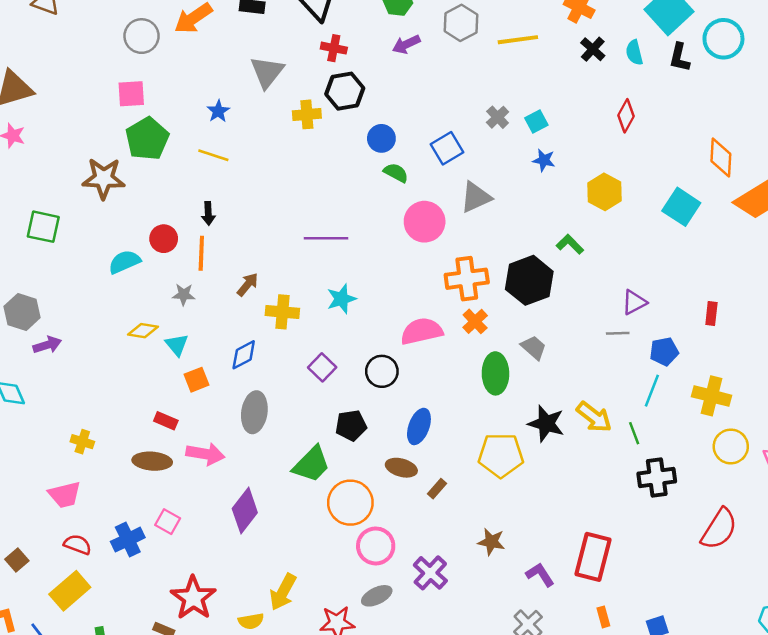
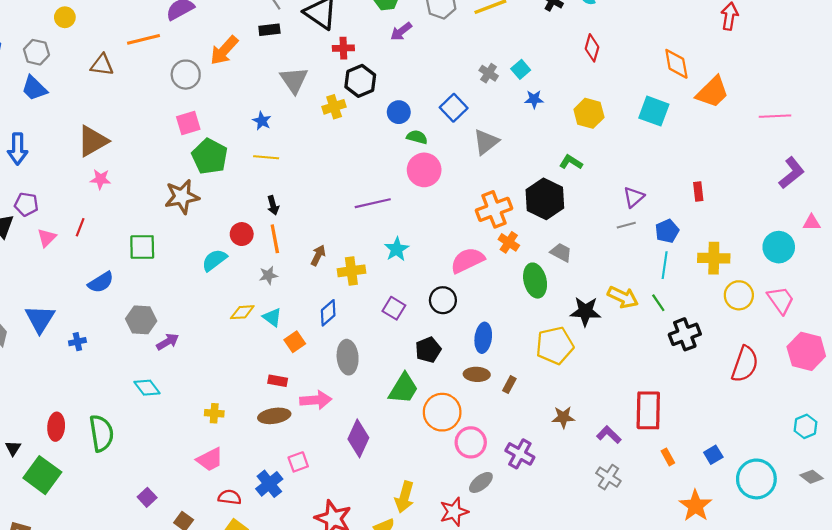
pink circle: (425, 222) -> (424, 170), moved
pink square: (168, 522) -> (298, 462), turned -36

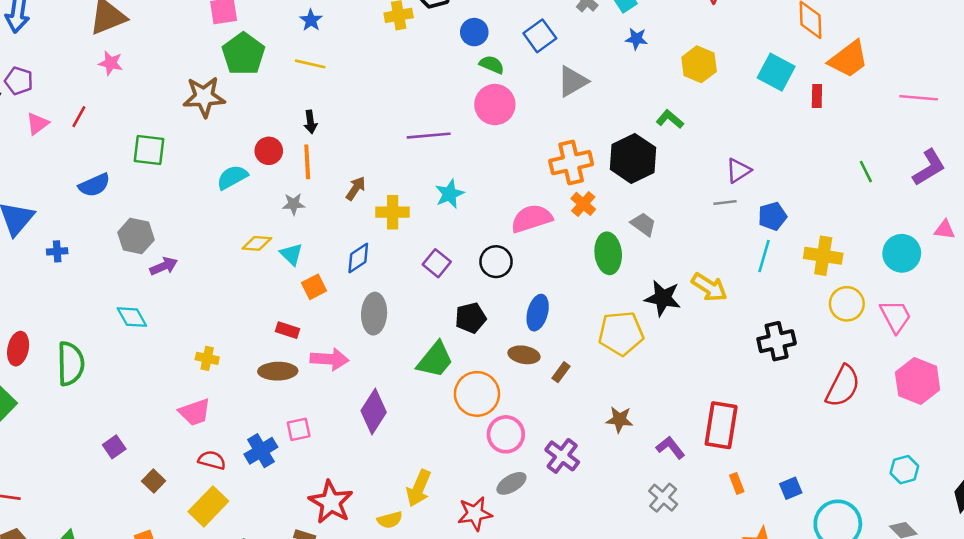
red rectangle: (698, 192) -> (817, 96), moved
green line: (658, 303) -> (866, 172), moved

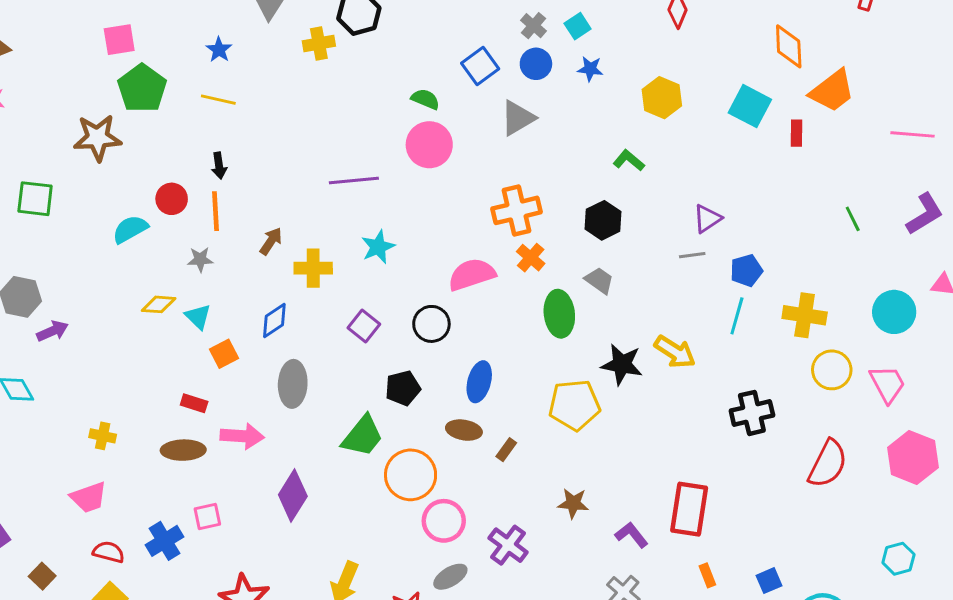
blue circle: (474, 32) -> (536, 64), moved
black hexagon: (633, 158) -> (603, 220), moved, size x0.7

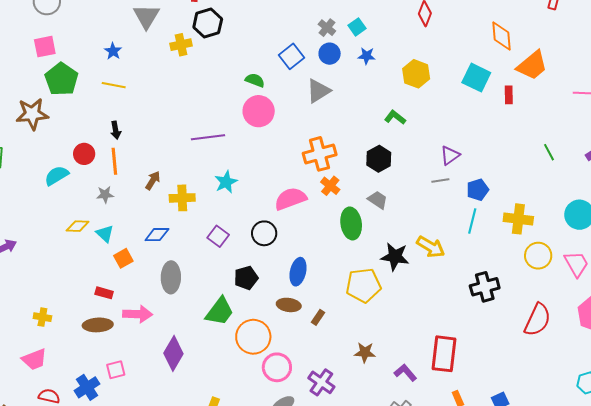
blue diamond: (274, 321) -> (157, 235), turned 35

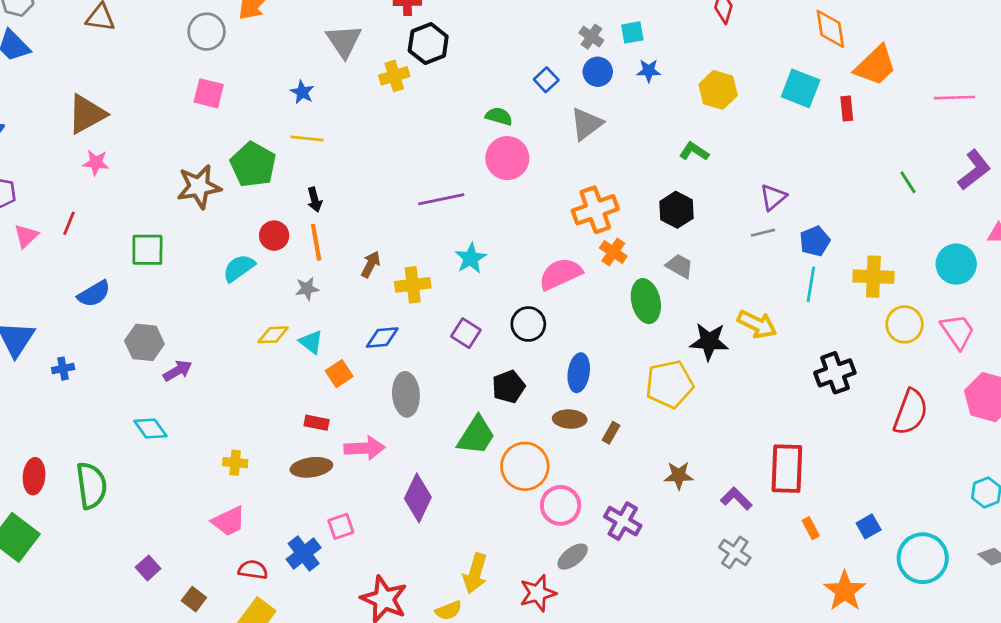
cyan square: (357, 27) -> (632, 32), turned 30
pink square: (45, 47) -> (209, 93), turned 30
blue square: (291, 56) -> (546, 80), size x0.7
green pentagon: (62, 79) -> (253, 165), moved

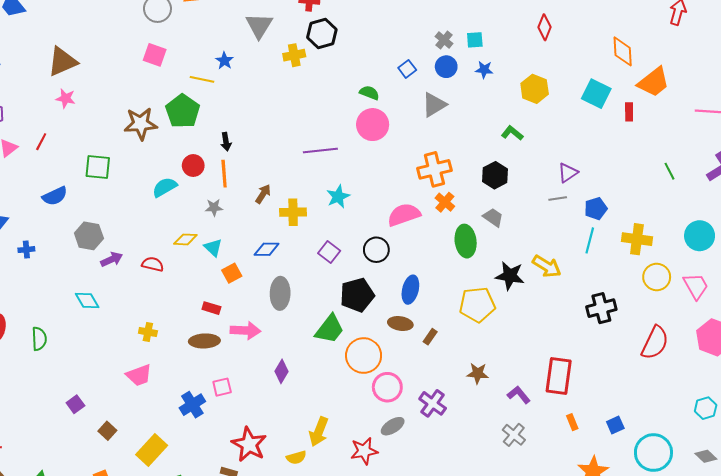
yellow line: (307, 138) -> (202, 79), moved
black pentagon: (509, 387) -> (357, 295), size x1.4
green semicircle: (91, 486) -> (39, 339), size x0.7
purple diamond: (418, 498) -> (282, 371), size x0.7
red semicircle: (253, 570) -> (153, 264), moved

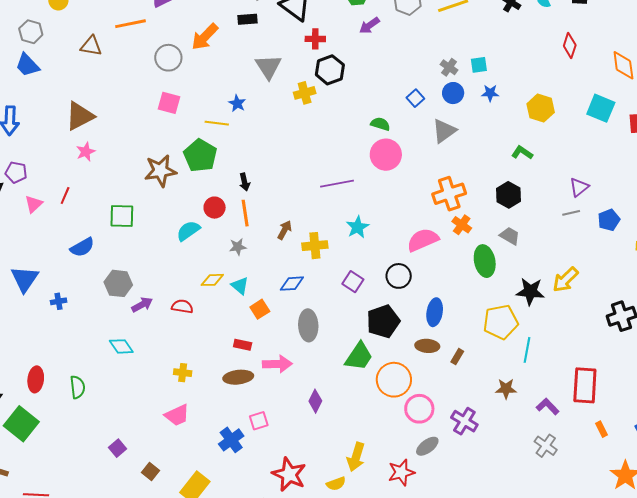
red diamond: (545, 27) -> (570, 46), moved
pink star: (66, 98) -> (86, 152), turned -30
cyan line: (590, 240) -> (527, 350), moved
yellow arrow: (547, 266) -> (565, 280), turned 108

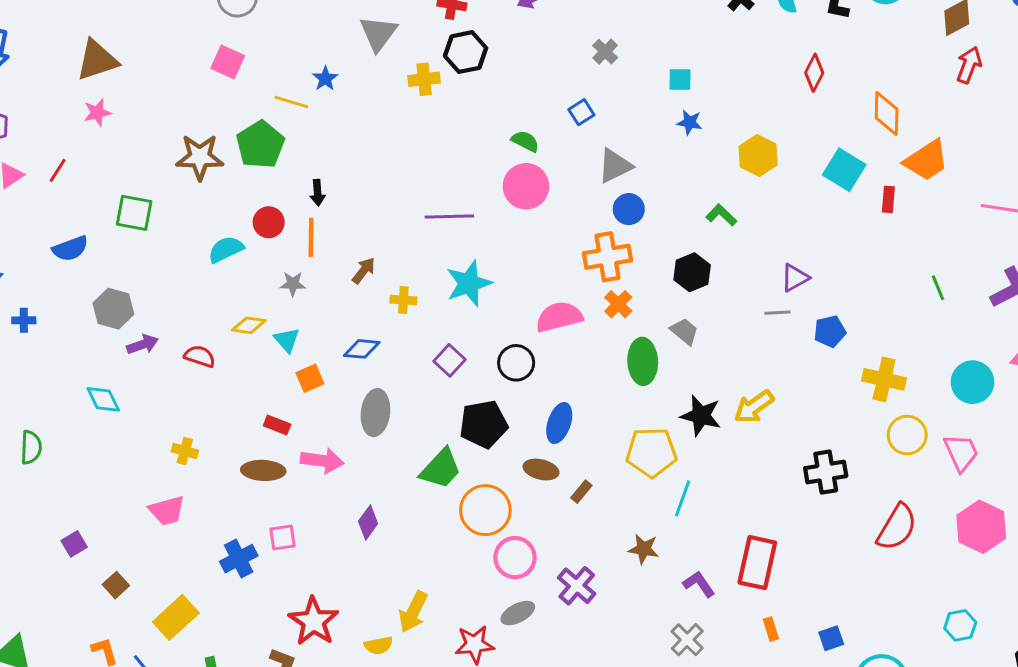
gray cross: (449, 67) -> (605, 52), moved
blue circle: (453, 93) -> (629, 209), moved
cyan star: (358, 227) -> (469, 283), size x1.4
yellow cross: (315, 246) -> (403, 300), size x0.7

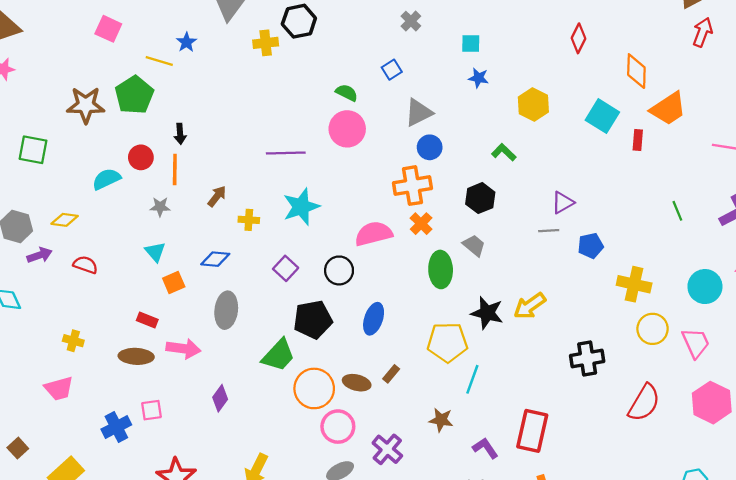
yellow diamond: (249, 325) -> (65, 220), moved
brown ellipse: (541, 470) -> (357, 383), moved

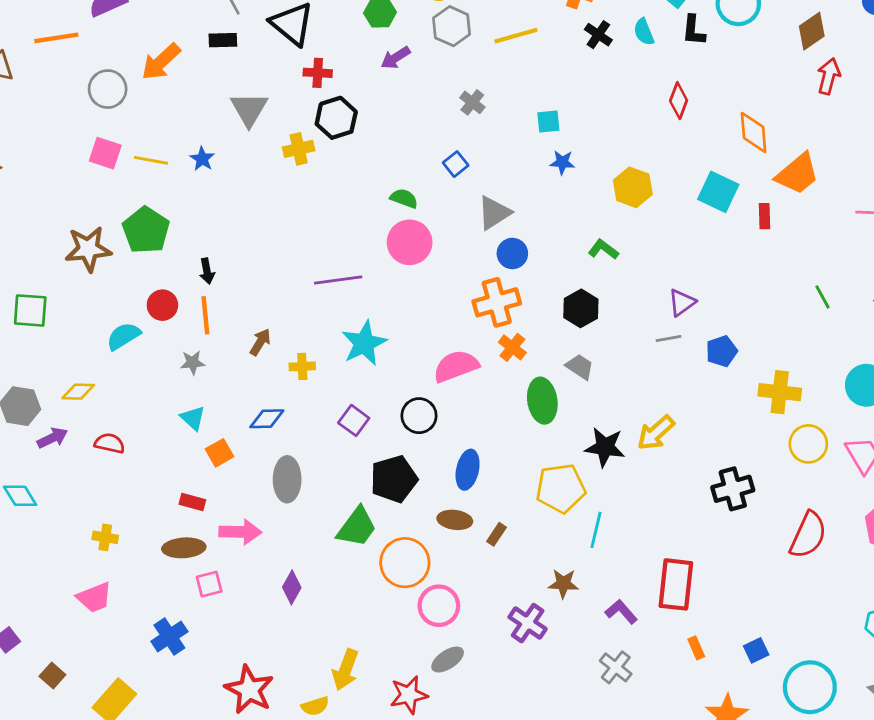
yellow line: (159, 61) -> (151, 160), moved
brown ellipse: (357, 383) -> (455, 520), moved
pink square: (152, 410) -> (209, 584), moved
purple cross: (387, 449) -> (528, 623), moved

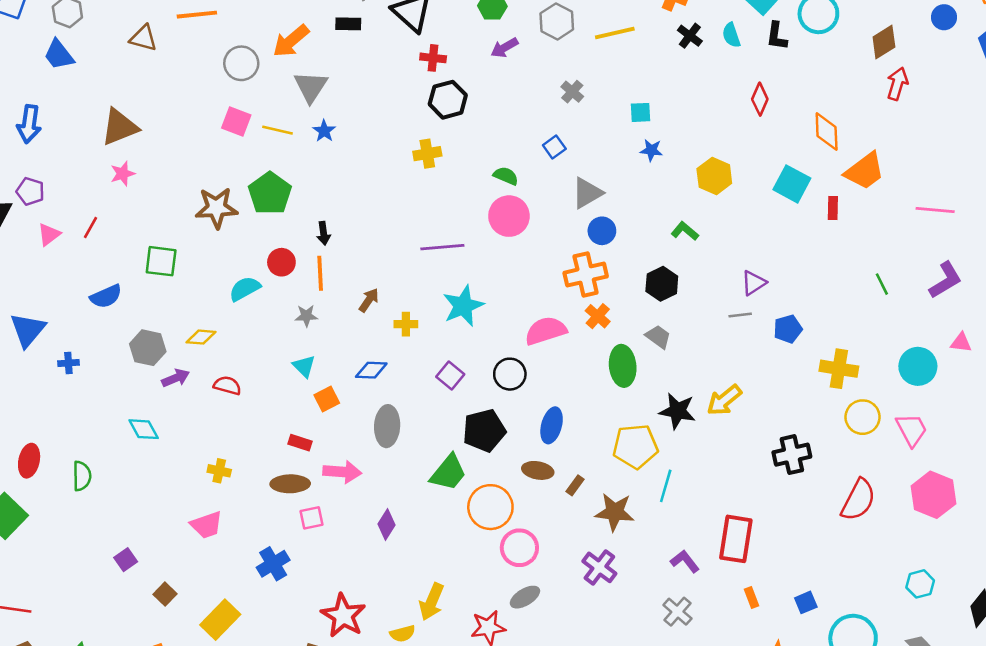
gray triangle: (249, 109) -> (311, 87), moved
yellow cross: (299, 149) -> (427, 154), moved
brown star: (563, 584) -> (615, 512), moved, size x1.4

